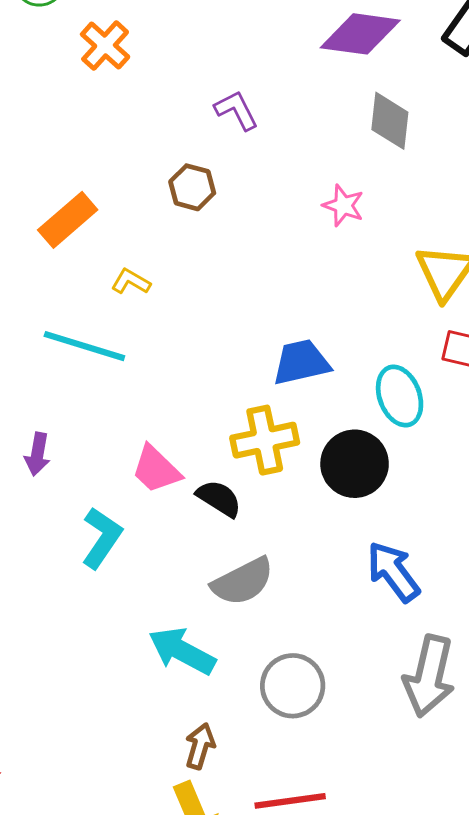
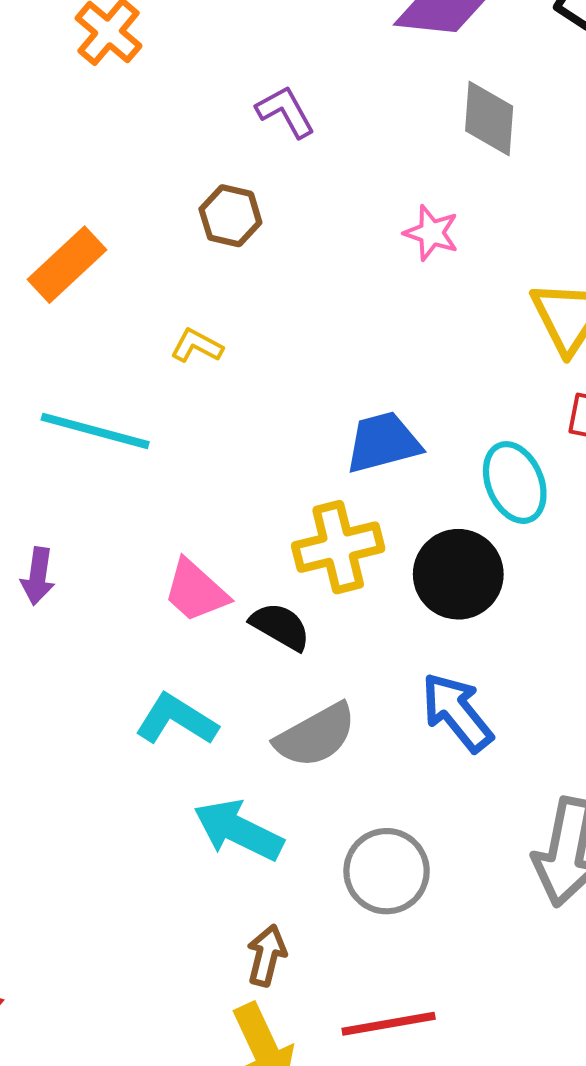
yellow L-shape: (131, 282) -> (197, 346), moved
cyan L-shape: (102, 538) -> (176, 720), moved, turned -90
blue arrow: (393, 572) -> (457, 712), moved

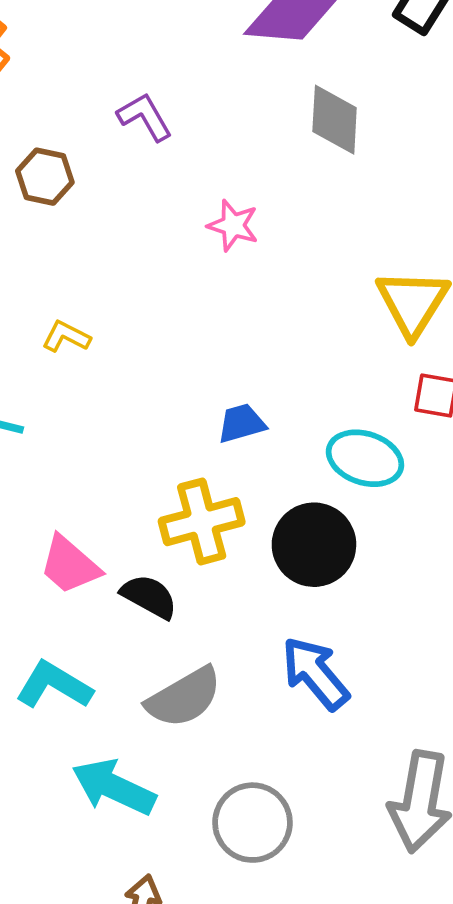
brown hexagon: (230, 216) -> (45, 177), moved
pink star: (431, 233) -> (233, 225), moved
blue trapezoid: (383, 442) -> (242, 423), size x0.7
cyan ellipse: (515, 483) -> (365, 458), turned -48

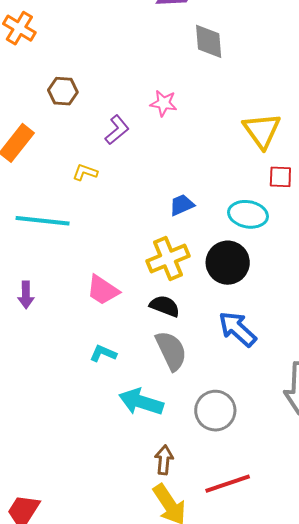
purple L-shape: (145, 117) -> (117, 130), moved, turned 88
black semicircle: (149, 596) -> (165, 306), moved
cyan L-shape: (54, 685) -> (103, 353), size x0.7
gray semicircle: (184, 697) -> (171, 351), turned -78

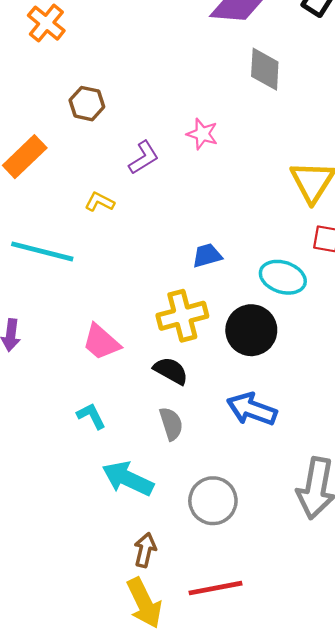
blue arrow: (237, 329) -> (252, 409), turned -30
gray semicircle: (171, 351) -> (171, 424), size x0.7
cyan L-shape: (103, 353) -> (91, 416), turned 32

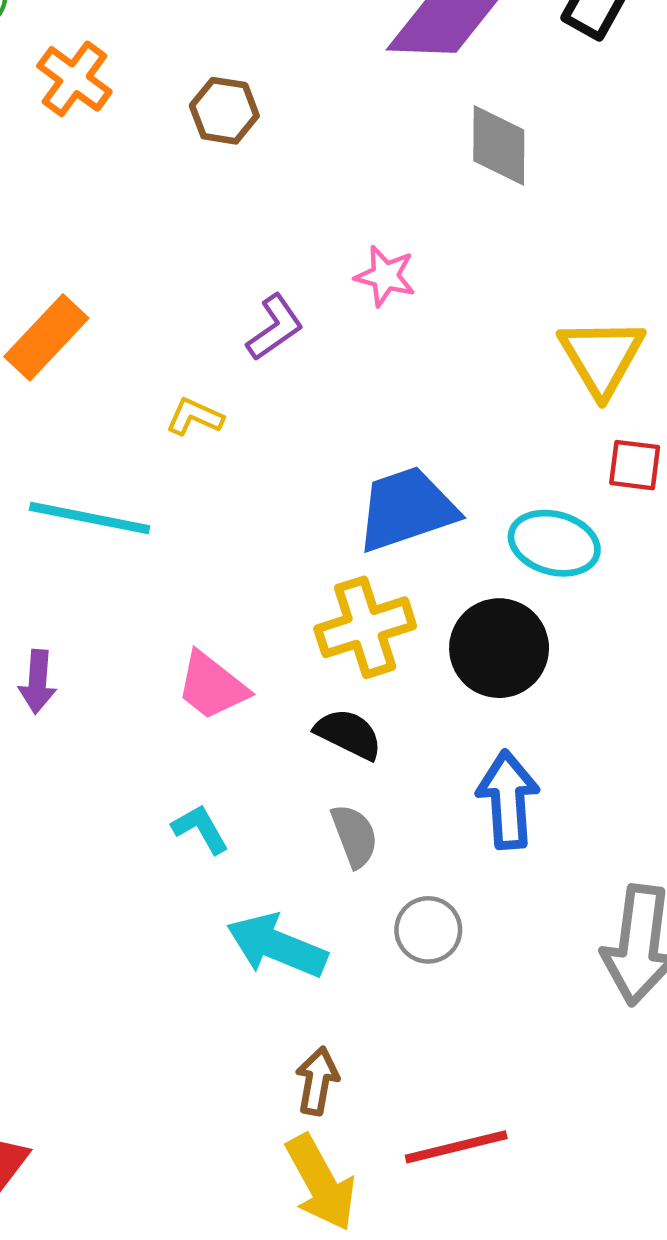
brown hexagon: (87, 104) -> (224, 111), moved
blue trapezoid: (207, 255) -> (407, 509), size x1.8
blue arrow: (252, 409) -> (508, 800), turned 69
gray circle: (213, 501) -> (428, 930), moved, size x0.7

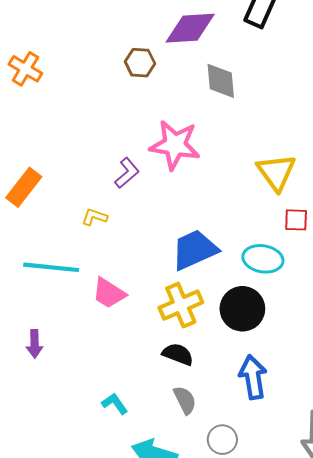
brown hexagon: (224, 111) -> (140, 63), moved
pink star: (385, 276) -> (175, 145), size x1.8
pink trapezoid: (212, 686) -> (109, 293), moved

